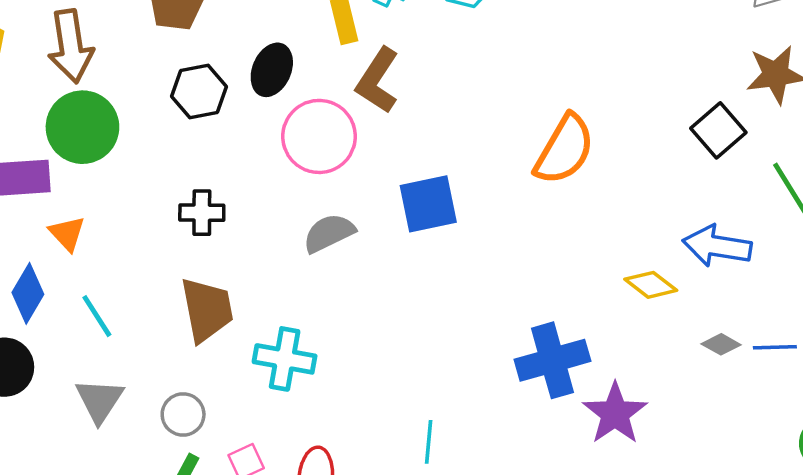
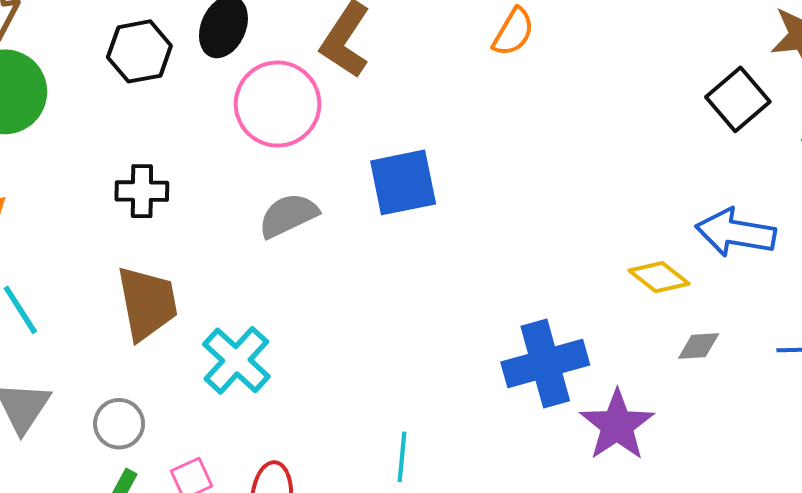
orange semicircle: (564, 150) -> (513, 32), moved, size x0.6
gray diamond: (721, 344) -> (699, 346), moved, turned -33
cyan cross: (285, 359) -> (236, 360), turned 32

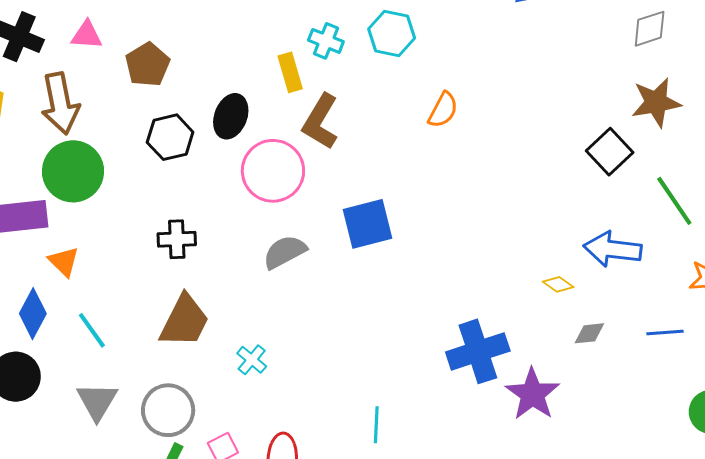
yellow diamond: (659, 277) -> (558, 284), size x0.7
brown trapezoid: (147, 303) -> (184, 321), turned 40
cyan cross: (236, 360) -> (252, 360), size x0.6
gray circle: (119, 424) -> (168, 410), size x1.4

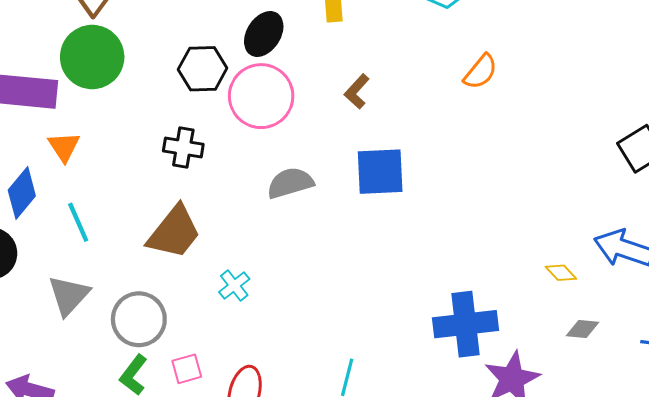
brown L-shape: (320, 122) -> (357, 91), moved, size x0.6
black hexagon: (170, 137) -> (203, 69), moved
pink circle: (273, 171) -> (261, 96), moved

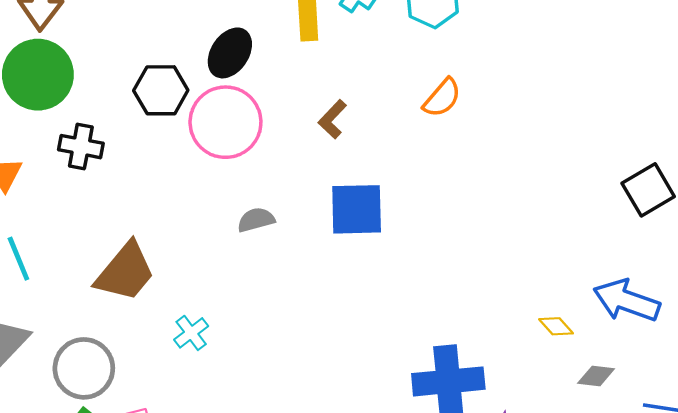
orange semicircle: (480, 72) -> (442, 98), moved
black cross: (183, 148) -> (81, 147), moved
gray semicircle: (290, 183) -> (256, 220), size x0.7
gray diamond: (582, 329) -> (596, 376), moved

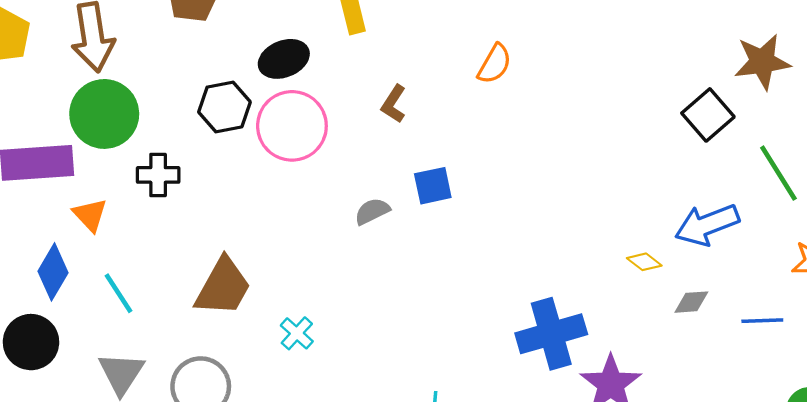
black ellipse: (230, 53) -> (284, 59), turned 45
blue square: (357, 209) -> (433, 186), size x0.7
gray semicircle: (256, 220) -> (372, 211), moved
blue arrow: (626, 301) -> (707, 225), turned -30

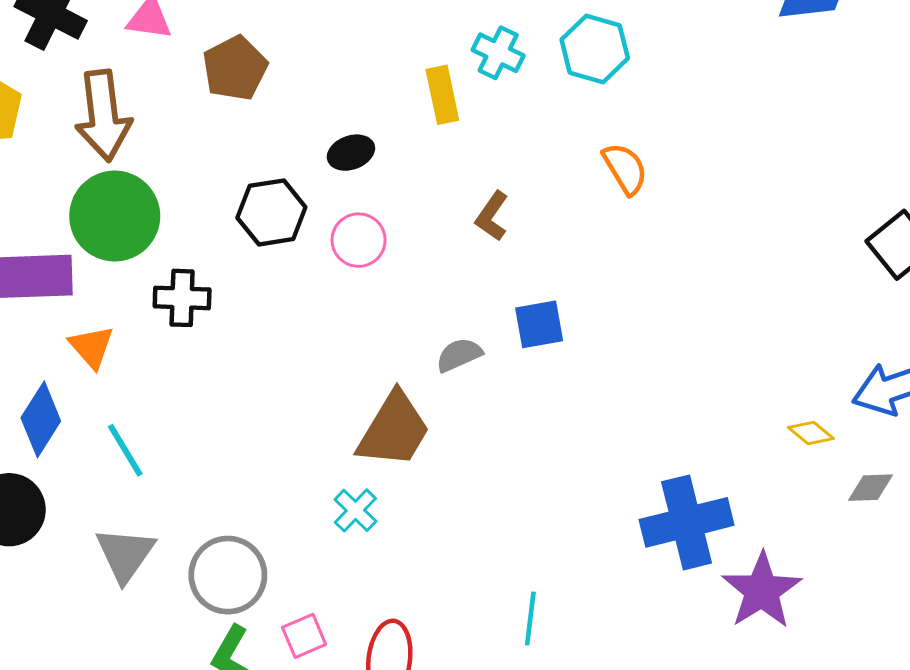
black ellipse: (284, 59) -> (351, 153), size x0.7
orange semicircle: (495, 64) -> (625, 169), turned -63
pink circle: (292, 126) -> (359, 240), size x0.6
brown trapezoid: (223, 287) -> (394, 430), moved

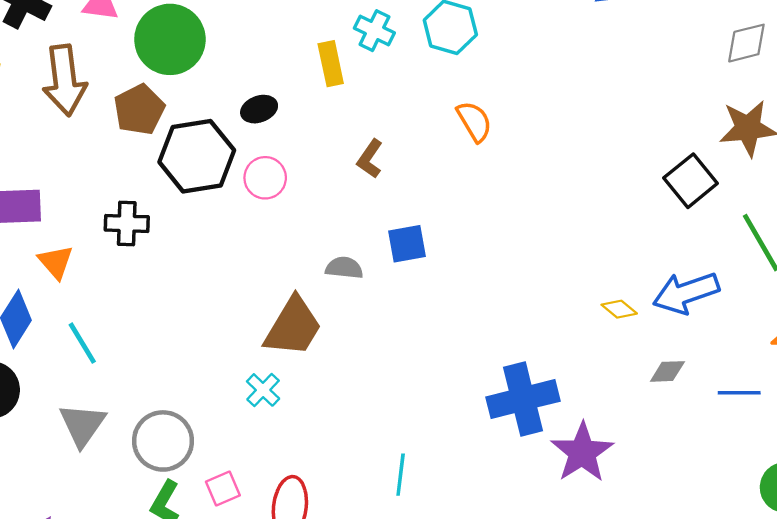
brown pentagon: (235, 68) -> (139, 110), moved
black hexagon: (271, 212) -> (197, 156), size x1.4
green circle: (115, 216) -> (170, 39), moved
gray semicircle: (459, 355) -> (344, 268), turned 30
yellow diamond: (811, 433) -> (619, 309), moved

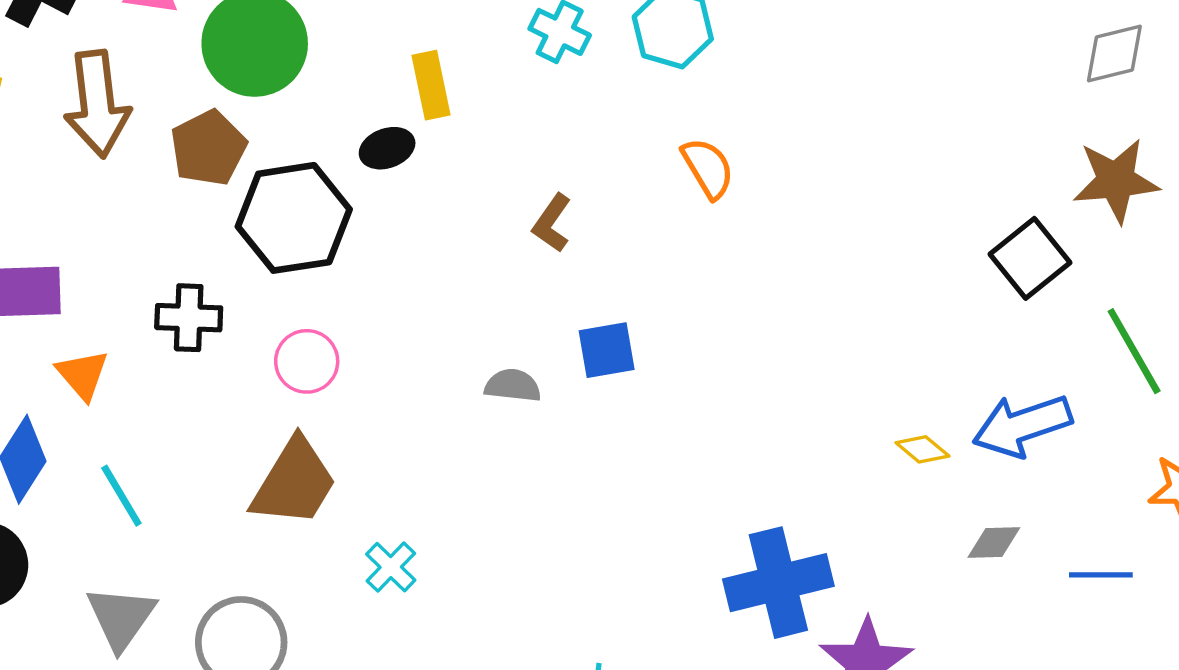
yellow rectangle: (331, 64) -> (431, 85), moved
pink circle: (265, 178) -> (307, 361), moved
brown trapezoid: (293, 327) -> (294, 482), moved

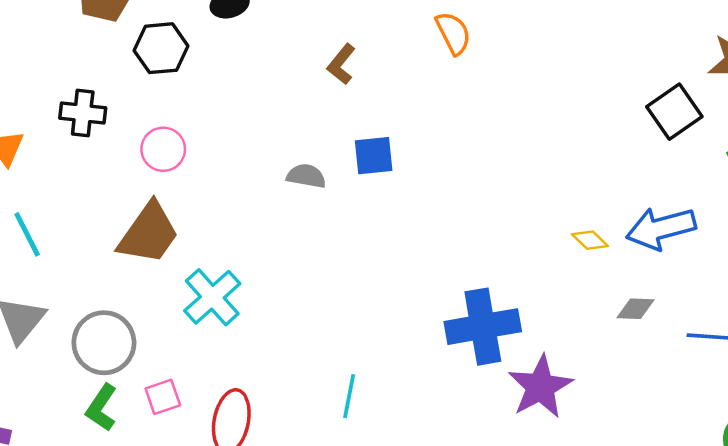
black hexagon: (294, 218) -> (161, 48), size x0.7
cyan cross: (391, 567) -> (212, 297), size x1.6

